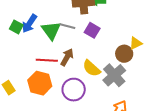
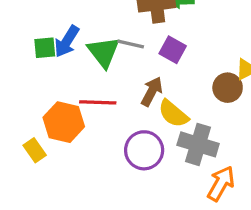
green square: (16, 27) -> (45, 48), turned -32
brown arrow: (67, 57) -> (152, 91), moved
gray cross: (114, 75) -> (198, 144), moved, turned -30
orange hexagon: (40, 83) -> (64, 122), moved

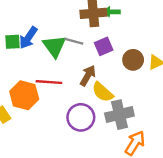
purple square: (173, 50) -> (104, 46), turned 36
brown circle: (228, 88) -> (133, 60), moved
gray cross: (198, 144) -> (119, 115), turned -32

